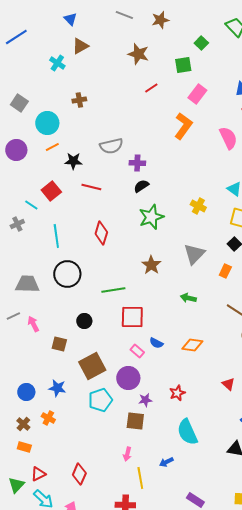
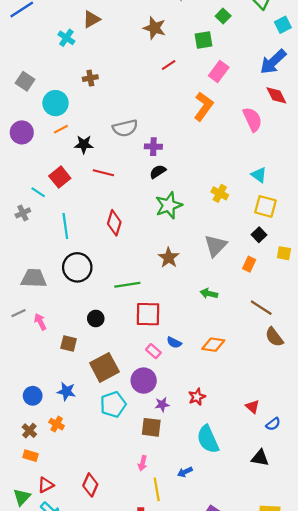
red triangle: (228, 384) -> (252, 407), moved

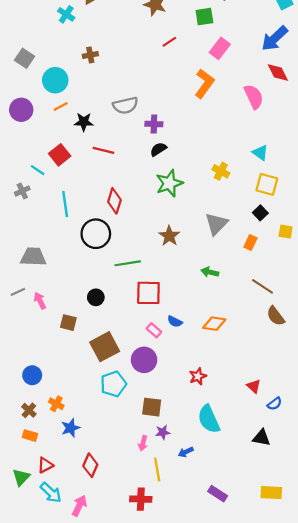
black circle: (77, 267) -> (96, 234), moved
blue star: (66, 391) -> (71, 428), moved, turned -30
purple star: (162, 404) -> (163, 432), moved

